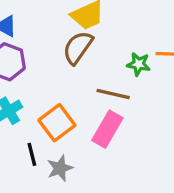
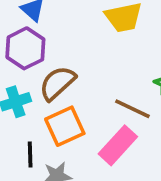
brown semicircle: (78, 48) -> (57, 83), moved

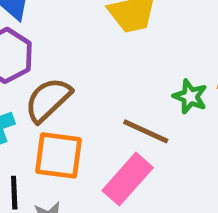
orange square: (65, 126) -> (59, 155), turned 33

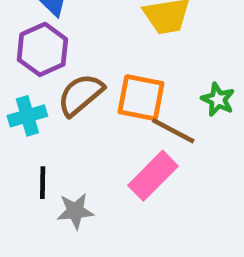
orange square: (59, 155) -> (141, 98), moved

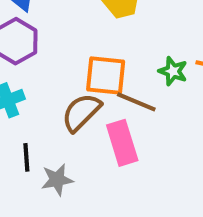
brown semicircle: (81, 95) -> (81, 112), moved
pink rectangle: (153, 176) -> (122, 143), turned -57

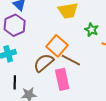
green star: (173, 71) -> (91, 30), moved
orange square: (106, 75) -> (57, 46), turned 30

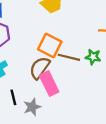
green star: (91, 30) -> (93, 57), moved
pink rectangle: (62, 79) -> (49, 84), moved

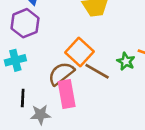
green star: (93, 57) -> (126, 61), moved

